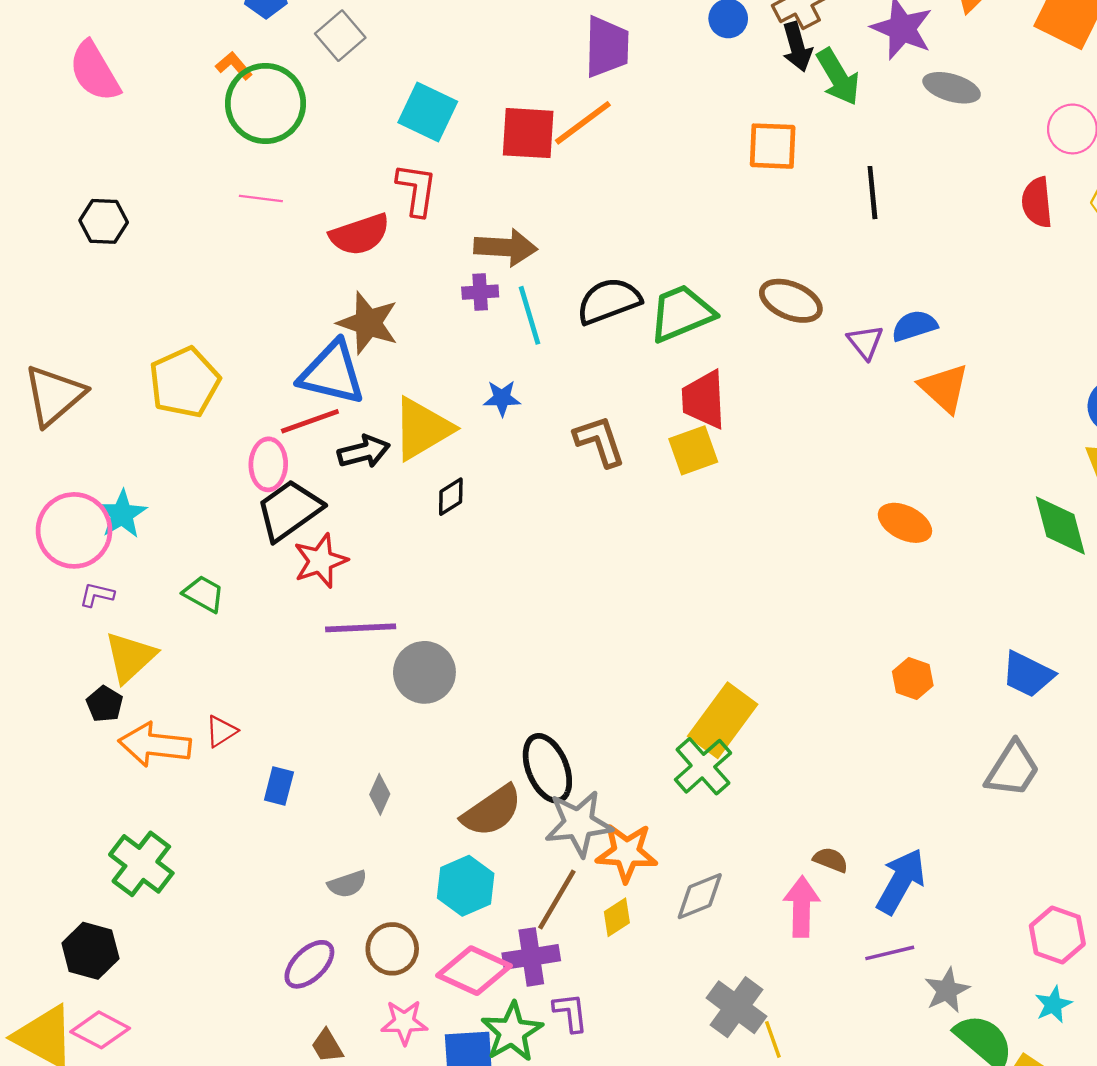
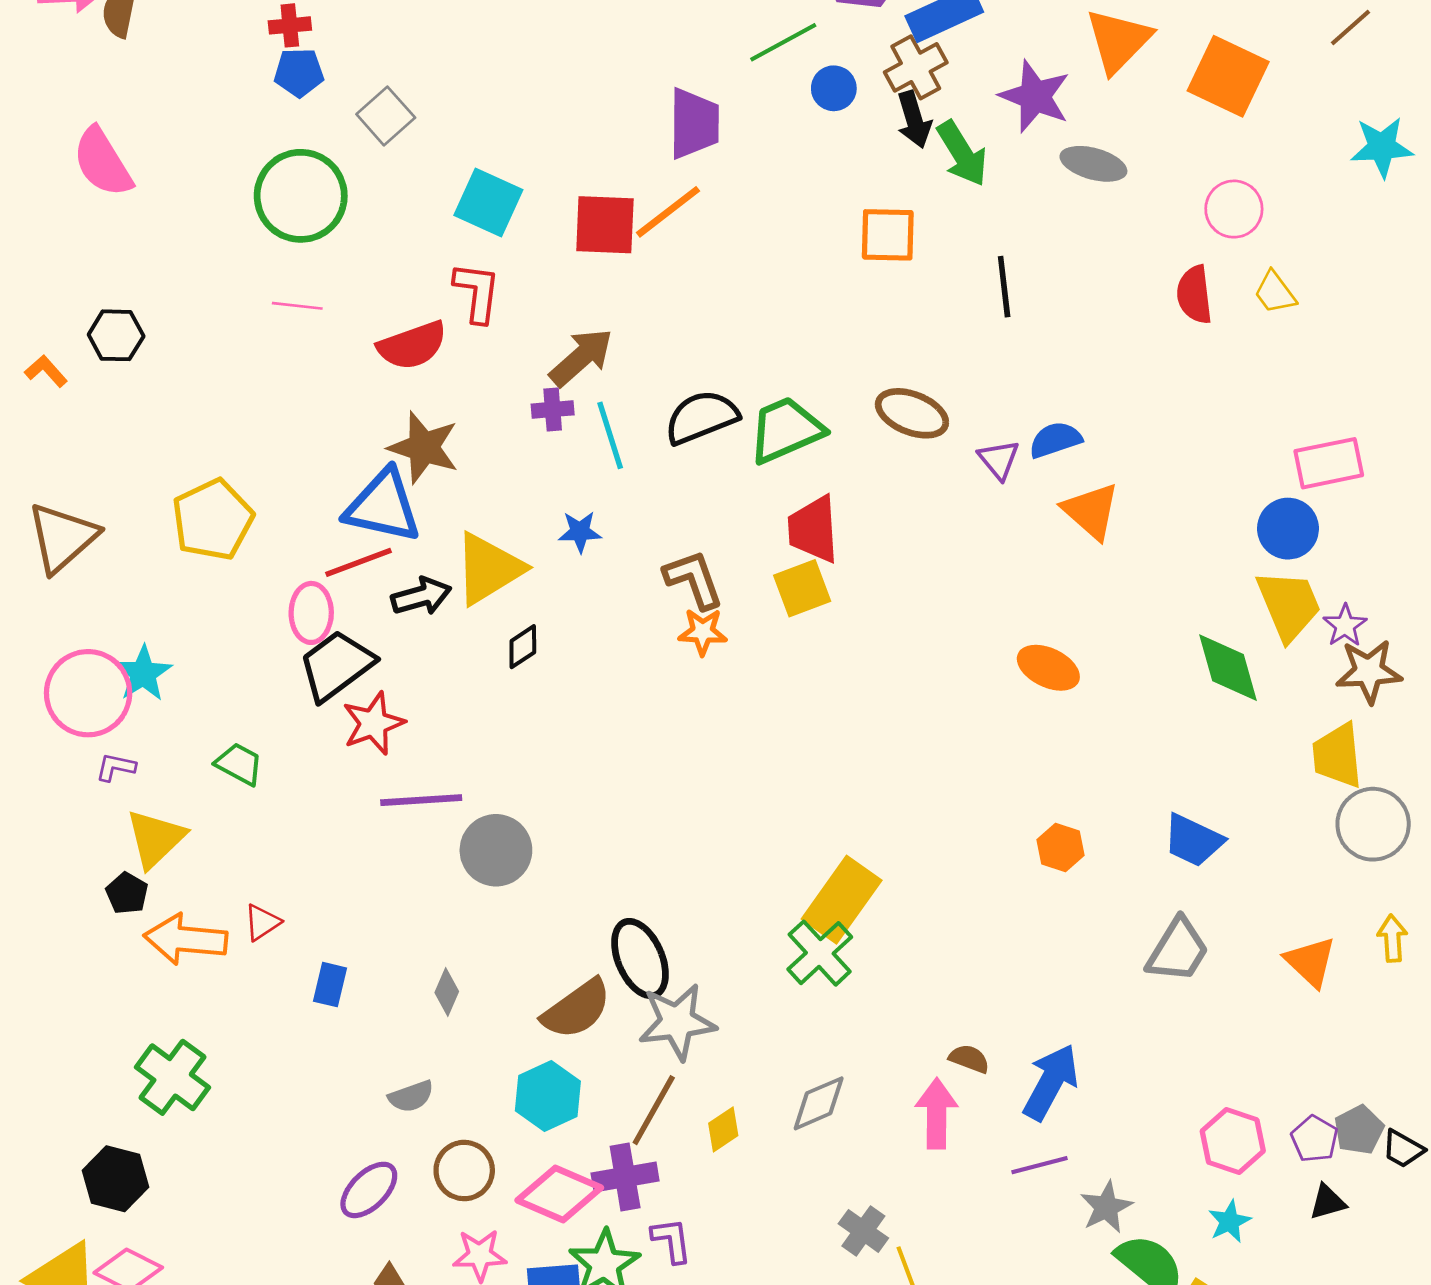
orange L-shape: (234, 66) -> (46, 371), moved
brown arrow: (506, 247) -> (581, 357), turned -44
orange star: (627, 853) -> (703, 632), moved, size x0.7
gray cross: (736, 1007) -> (863, 1231), size x0.7

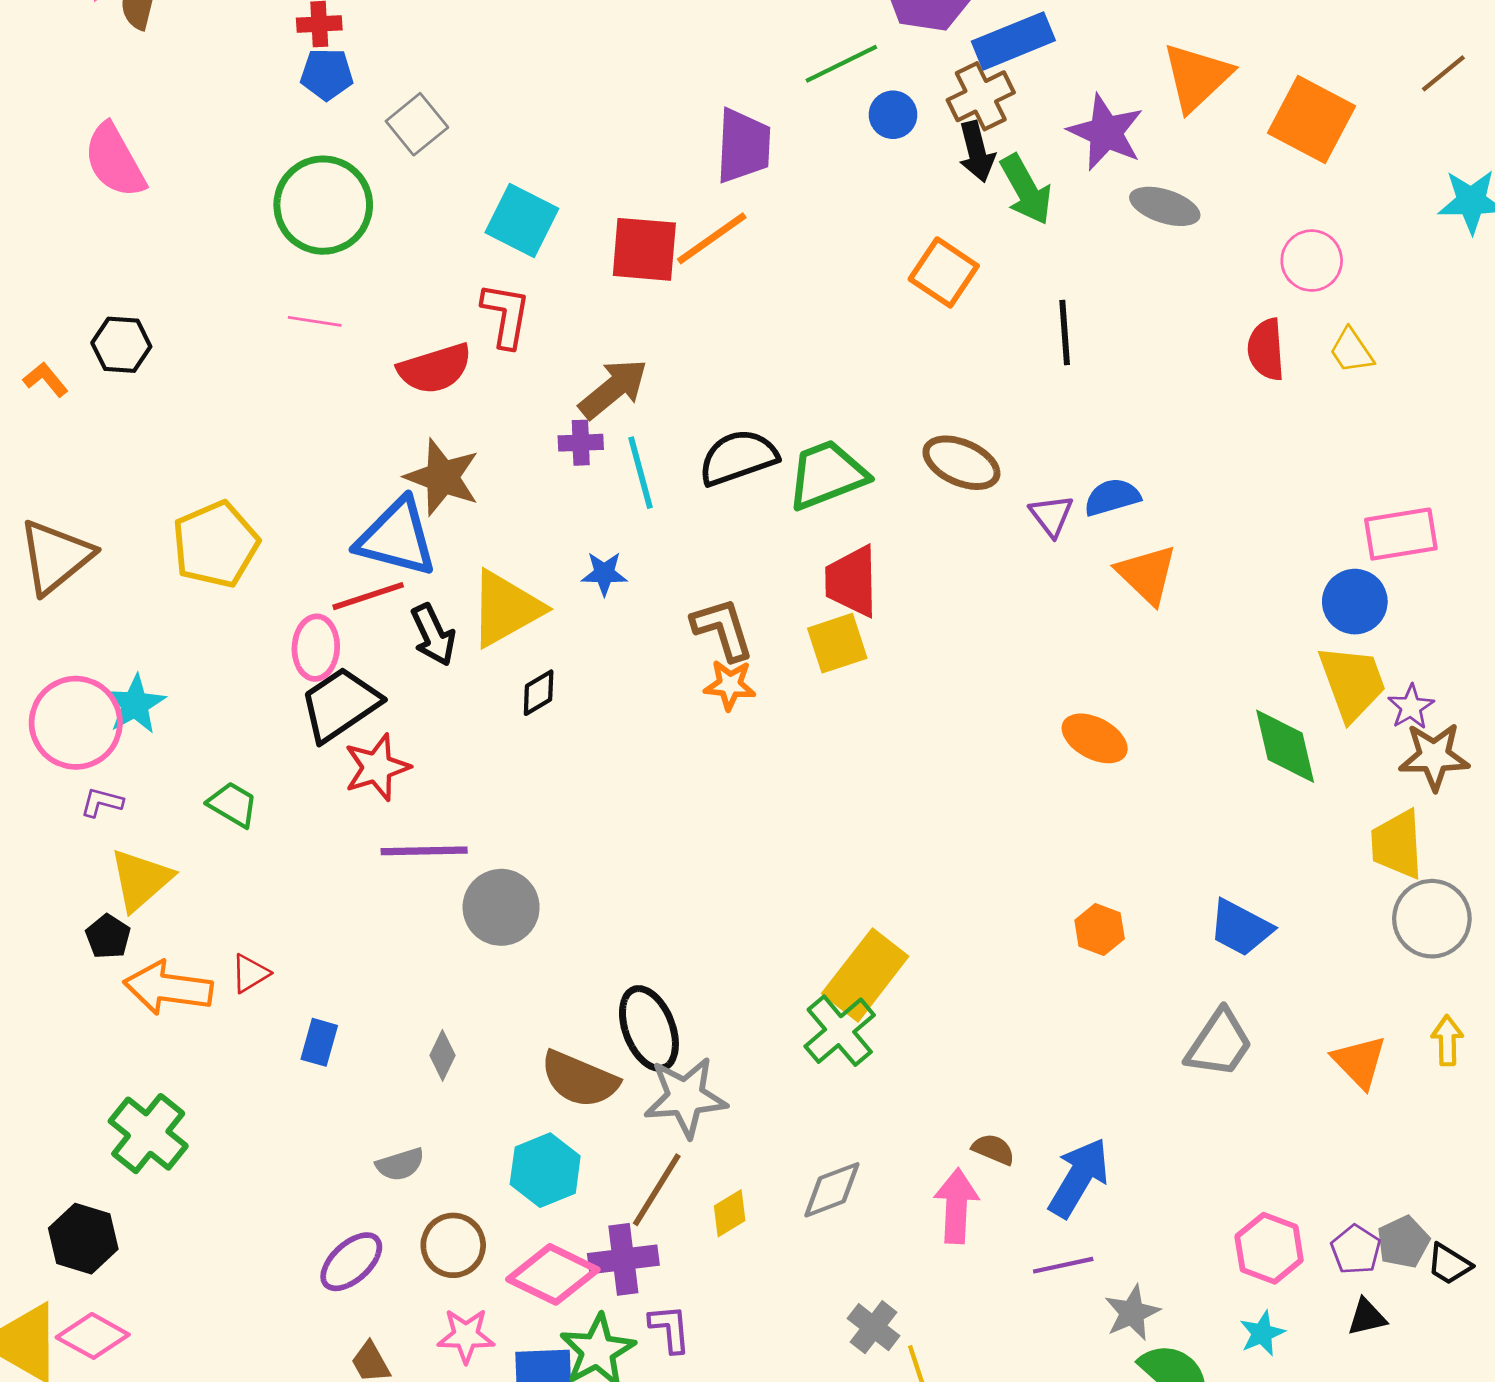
orange square: (888, 235) -> (944, 272), turned 30
black arrow: (421, 596) -> (433, 635), turned 78
brown semicircle: (577, 1009) -> (580, 1079), turned 56

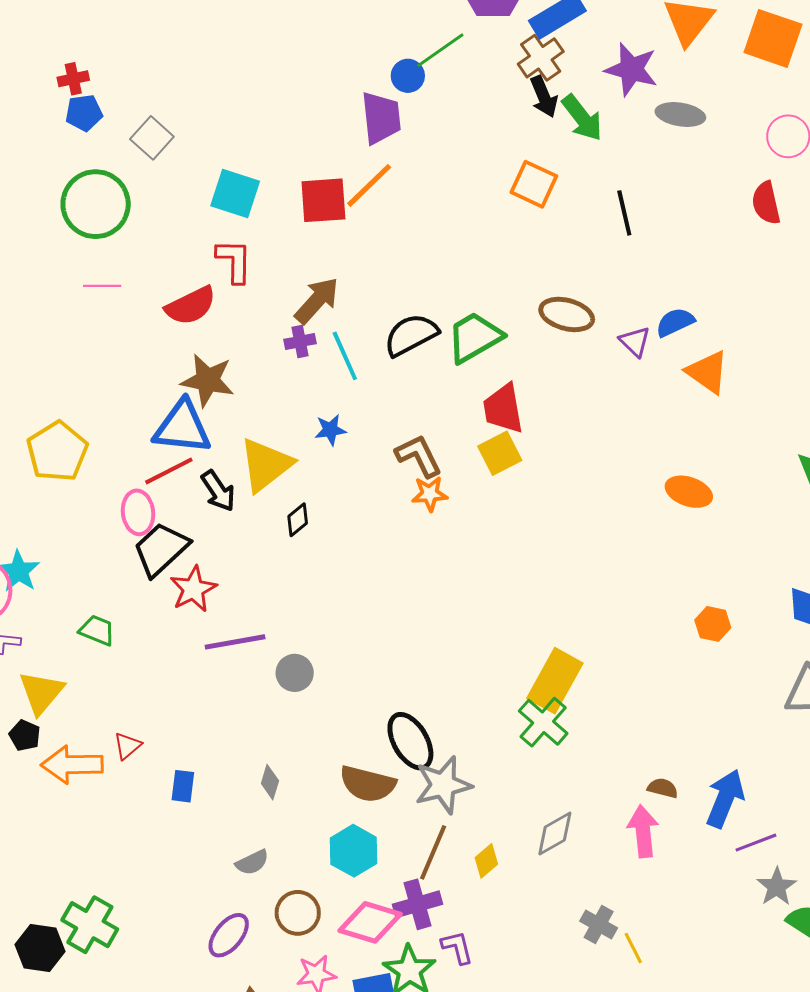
blue circle: (893, 115) -> (408, 76), moved
gray circle: (501, 907) -> (295, 673), size x0.7
green cross: (148, 1134) -> (90, 925), moved
purple line: (1063, 1265) -> (756, 843), moved

